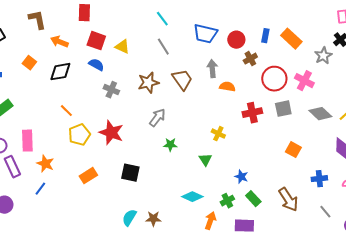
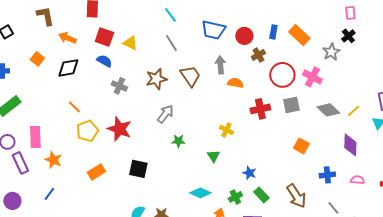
blue line: (40, 189) -> (49, 194), moved

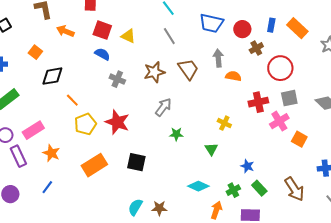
black diamond: (68, 68) -> (52, 76), moved
pink cross: (312, 77) -> (279, 121), moved, turned 30
pink rectangle: (35, 137) -> (33, 130), turned 60
orange rectangle: (96, 172) -> (94, 165), size x1.4

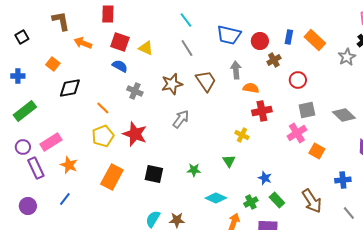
red circle: (280, 68) -> (298, 80), size x0.7
orange line: (72, 100) -> (103, 108), moved
red cross: (258, 102) -> (262, 111), moved
green star: (176, 134) -> (194, 170), moved
orange rectangle: (94, 165) -> (112, 177), turned -30

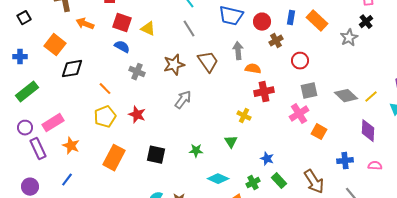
orange square: (53, 64) -> (55, 45), size x1.5
red star: (135, 134) -> (137, 115), size x0.7

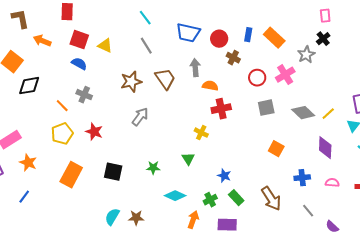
brown cross: (276, 41) -> (233, 58), turned -32
gray cross: (137, 72) -> (84, 95), moved
pink cross: (299, 114) -> (285, 75), moved

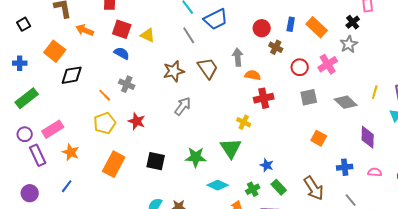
blue trapezoid: (188, 33) -> (216, 19), moved, turned -40
black cross: (323, 39) -> (353, 22), moved
yellow line: (328, 114) -> (375, 92), moved, turned -32
green triangle: (188, 159) -> (231, 148), size x1.6
green star: (153, 168) -> (196, 157), size x1.5

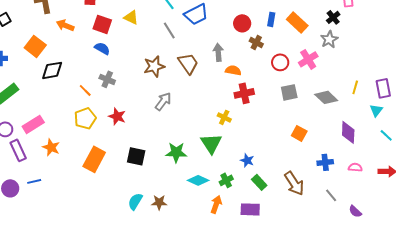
yellow triangle: (148, 35) -> (131, 17), moved
blue line: (67, 186) -> (34, 181), moved, turned 40
green cross: (253, 189) -> (226, 180), moved

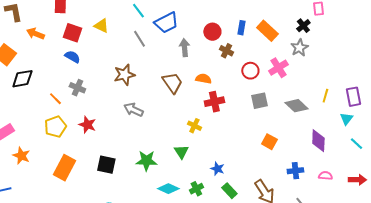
gray arrow: (218, 52) -> (184, 48), moved
brown trapezoid: (188, 63) -> (172, 83), moved
gray arrow: (163, 101) -> (133, 110), turned -102
green triangle: (211, 143) -> (181, 152), size x0.7

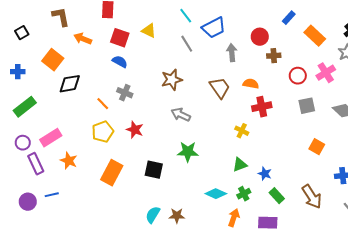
blue rectangle: (241, 28) -> (289, 18), moved, turned 32
brown cross: (226, 51) -> (274, 56), turned -32
green triangle: (181, 152) -> (240, 165), moved, turned 42
green star: (146, 161) -> (188, 152), moved

